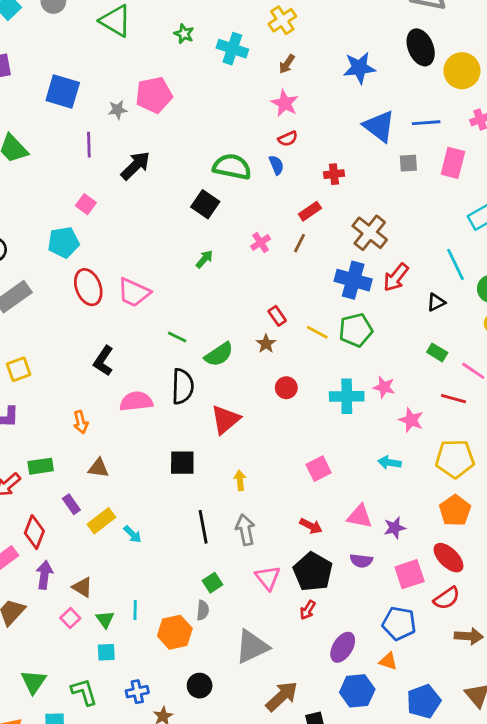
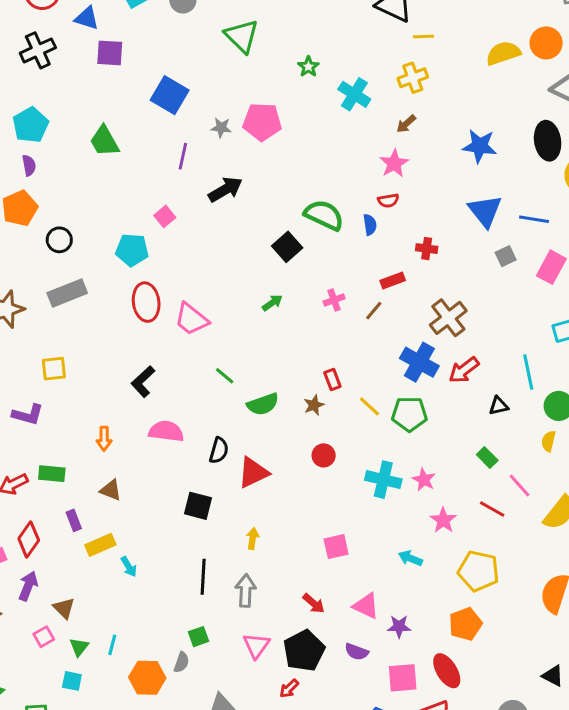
gray square: (408, 163) -> (506, 256), turned -36
black semicircle: (183, 386) -> (219, 450), moved, size x0.7

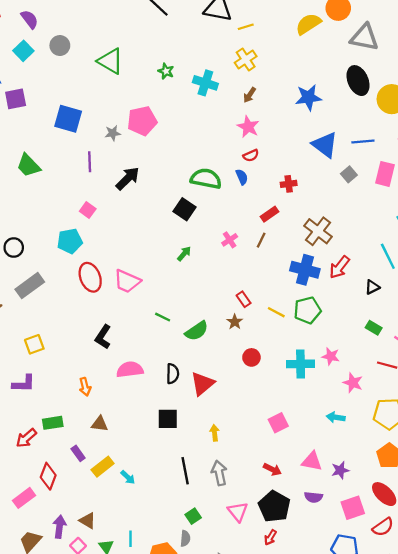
purple arrow: (28, 586) -> (59, 527), moved

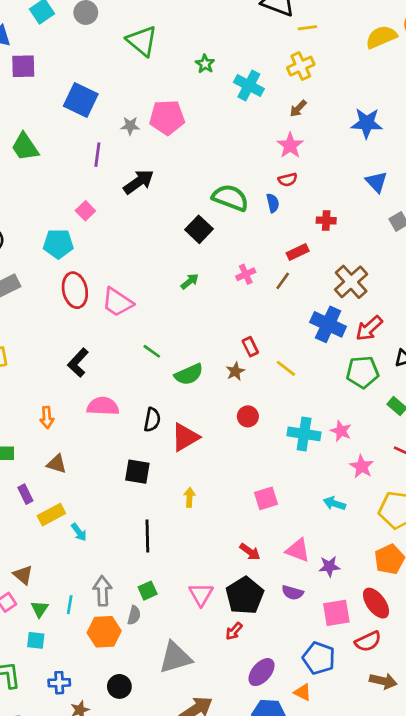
blue triangle: (325, 145) -> (377, 182), size x0.7
green pentagon: (307, 310) -> (363, 372), moved
gray arrow: (219, 473) -> (102, 591), moved

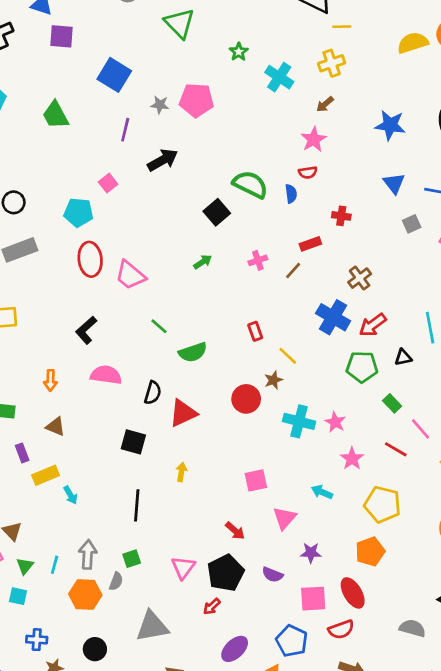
brown cross: (351, 282) -> (360, 278), size x0.7
brown star: (235, 371) -> (273, 380), moved
red circle: (248, 416) -> (246, 399), size x1.4
pink triangle: (298, 550) -> (285, 518), moved, turned 45

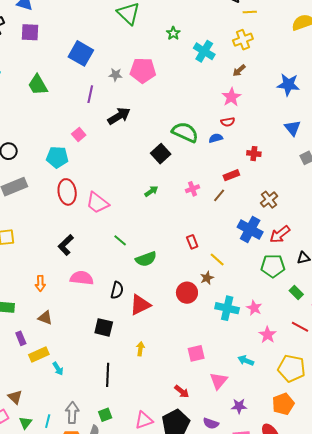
purple square: (62, 36) -> (30, 32), moved
blue semicircle: (291, 194) -> (216, 138), turned -96
pink triangle: (183, 568) -> (144, 420), turned 36

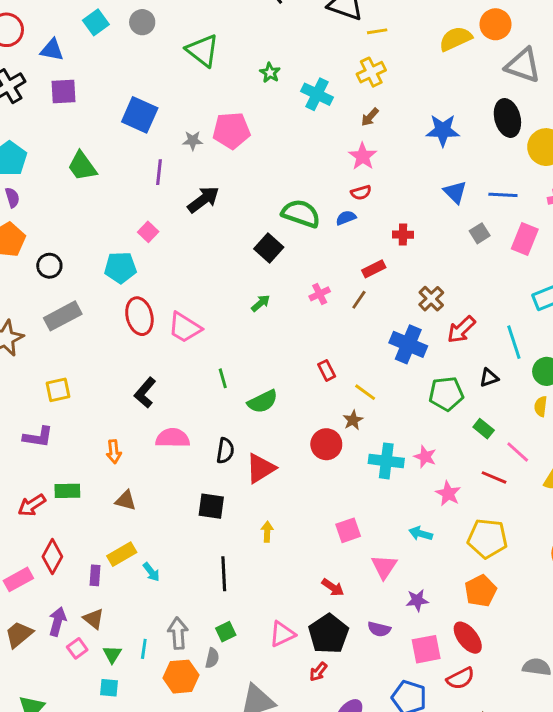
red arrow: (280, 234) -> (461, 329), moved
green line: (120, 240) -> (223, 378), turned 40
purple rectangle: (21, 338) -> (95, 575), moved, turned 32

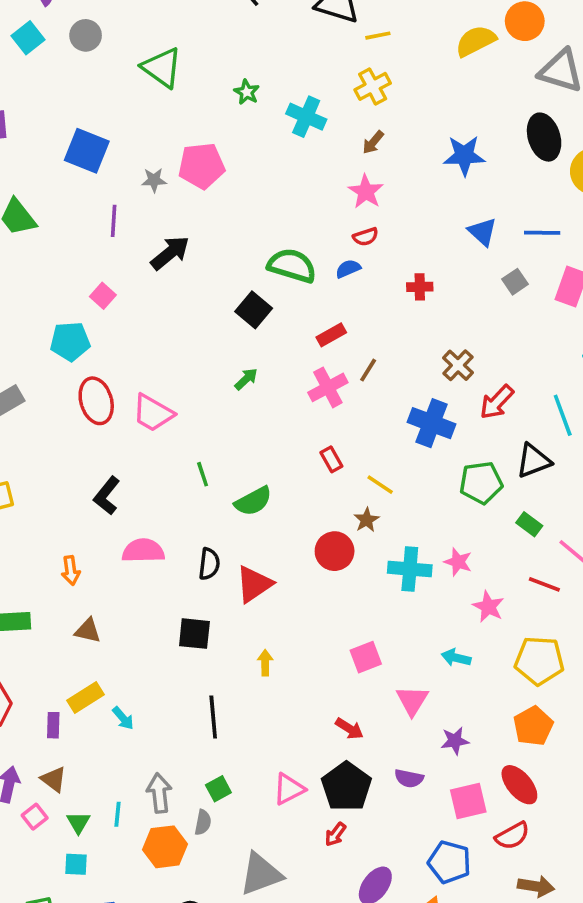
red rectangle: (374, 269) -> (331, 335), moved
pink cross: (320, 294) -> (328, 387), moved, size x1.5
black triangle: (489, 378) -> (534, 461), size x1.5

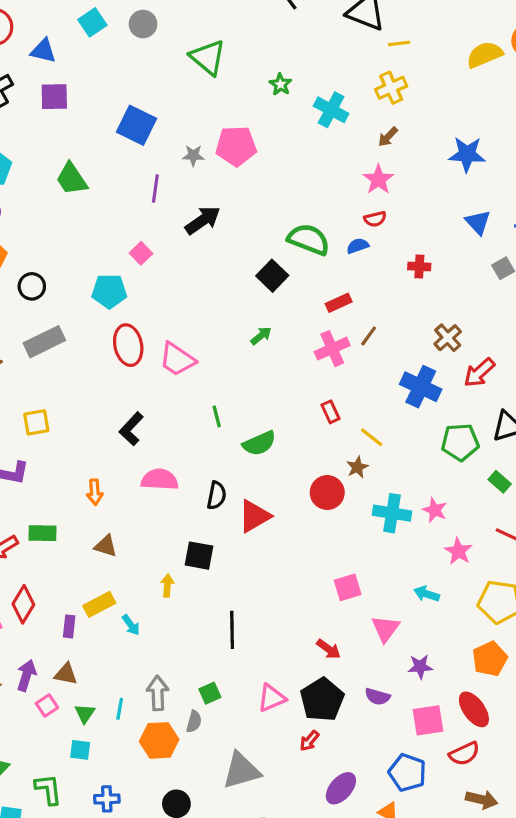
yellow arrow: (265, 663) -> (167, 586), moved
black line: (213, 717) -> (232, 630), moved
brown triangle: (54, 779) -> (66, 674), turned -30

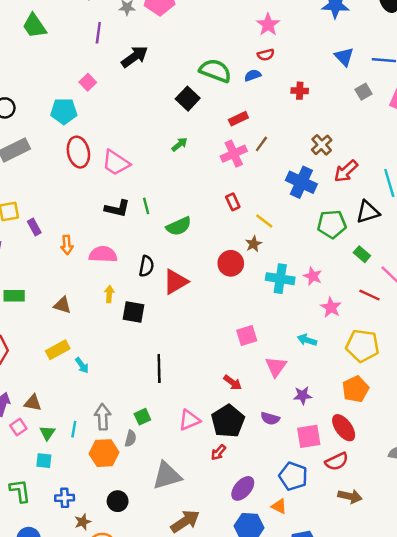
black L-shape: (131, 429) -> (117, 208), moved, turned -120
orange arrow: (95, 492) -> (67, 245), moved
yellow arrow: (167, 586) -> (109, 294), moved
purple rectangle: (69, 626) -> (34, 227), moved, turned -35

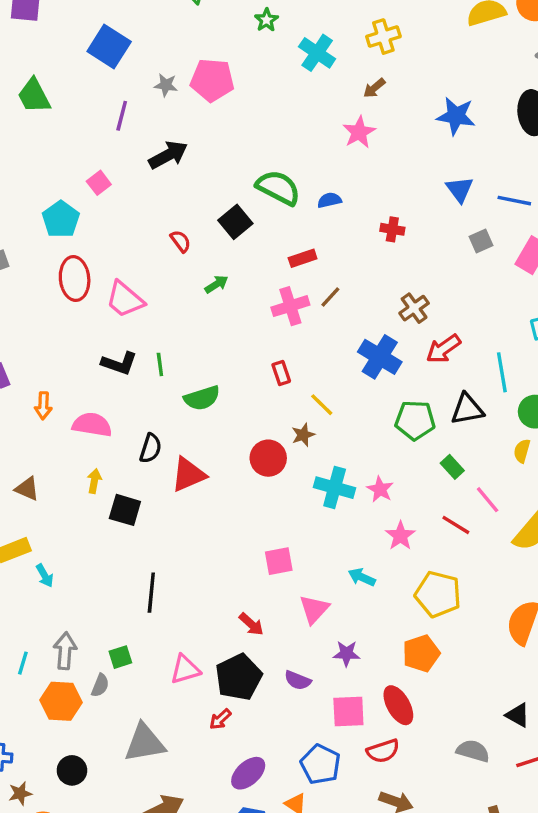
red semicircle: (266, 55) -> (181, 241), moved, turned -119
cyan pentagon: (64, 111) -> (61, 219), turned 30

